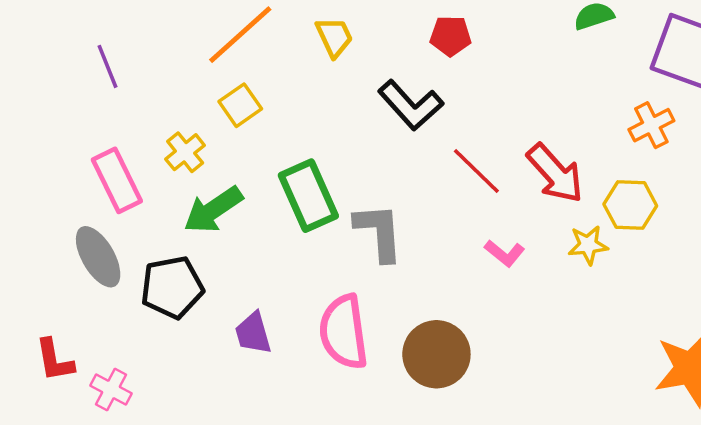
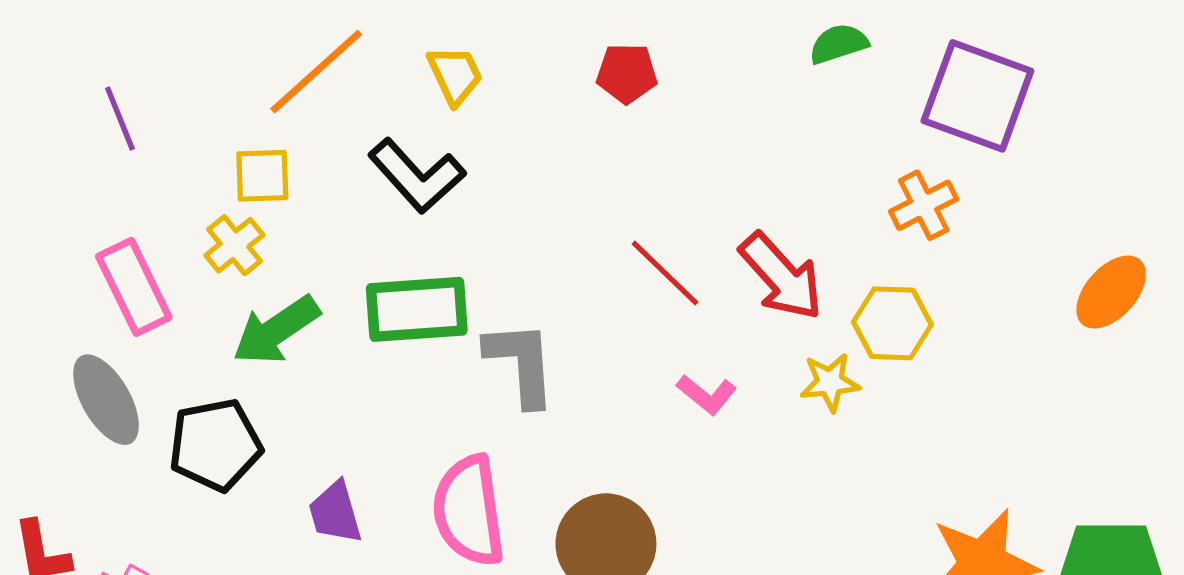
yellow square: (240, 105) -> (262, 176), moved, turned 33
black L-shape: (411, 105) -> (417, 176), moved
green rectangle: (308, 196) -> (417, 309), turned -70

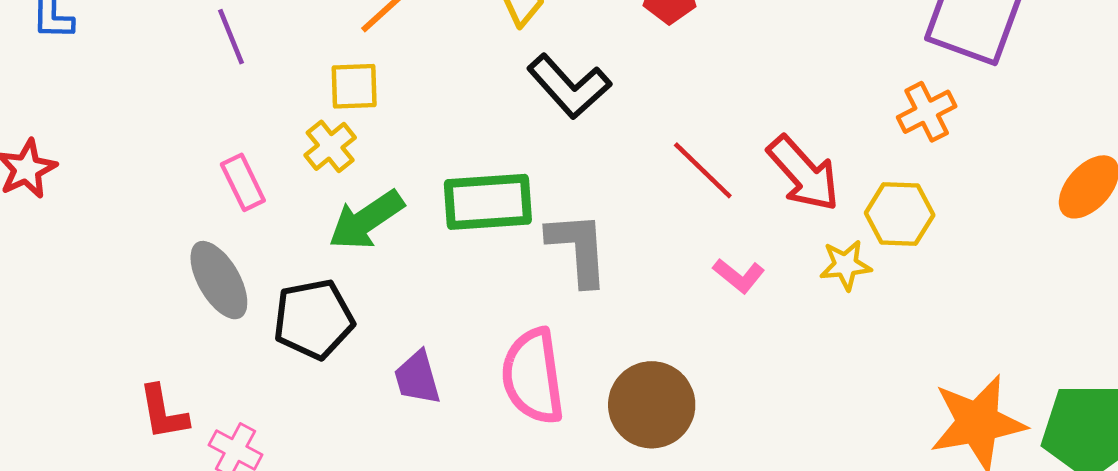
black L-shape: (417, 176) -> (569, 86), moved
pink rectangle: (134, 287) -> (243, 182), size x0.7

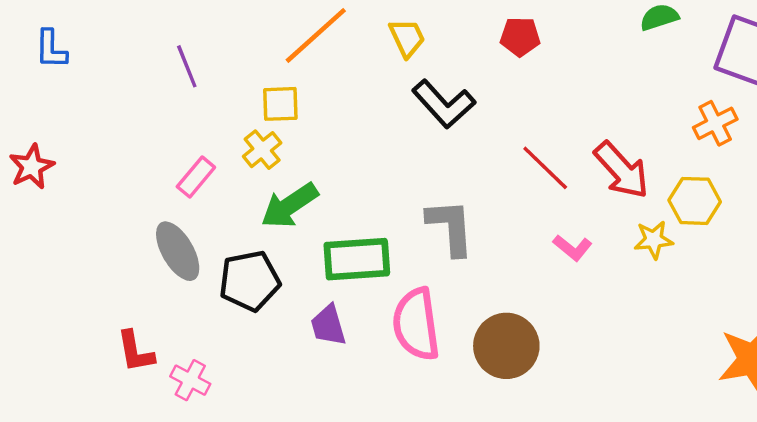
pink rectangle: (243, 182) -> (196, 177), turned 66
green rectangle: (488, 202) -> (357, 259), moved

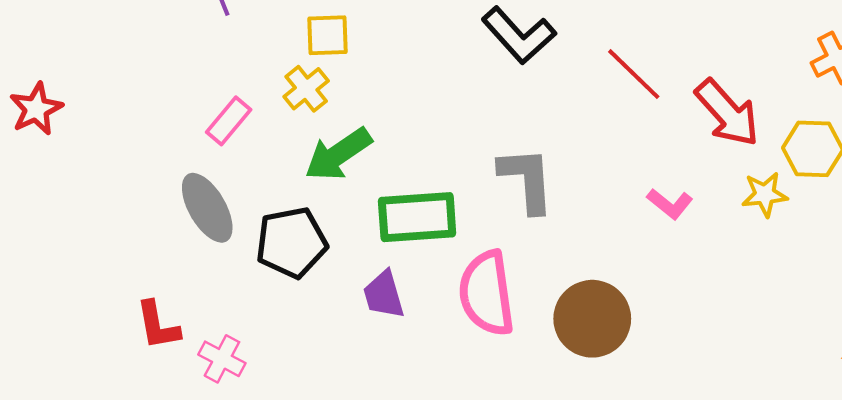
red line: (545, 168) -> (634, 74), moved

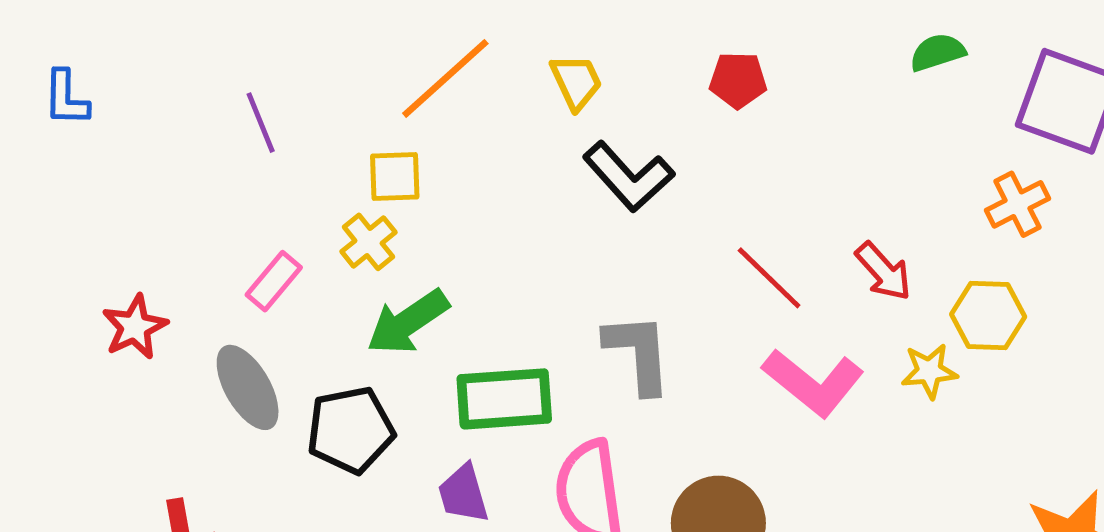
red line: (634, 74) -> (769, 278), moved
red star: (36, 109) -> (135, 327), moved
red arrow: (727, 113) -> (883, 271), size x0.7
pink L-shape: (670, 204) -> (813, 383), size x1.8

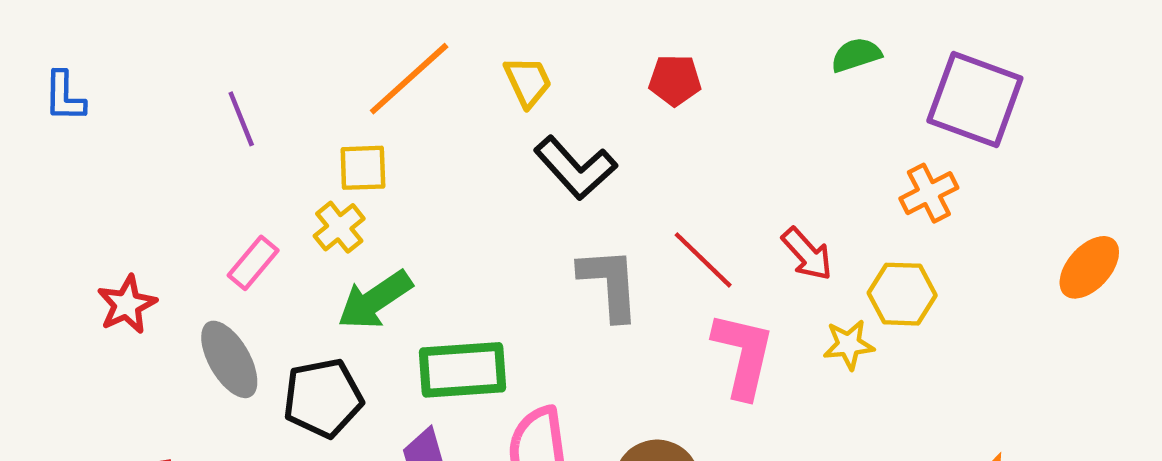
gray L-shape: (638, 353) -> (610, 284), moved
pink L-shape: (813, 383) -> (743, 355), turned -116

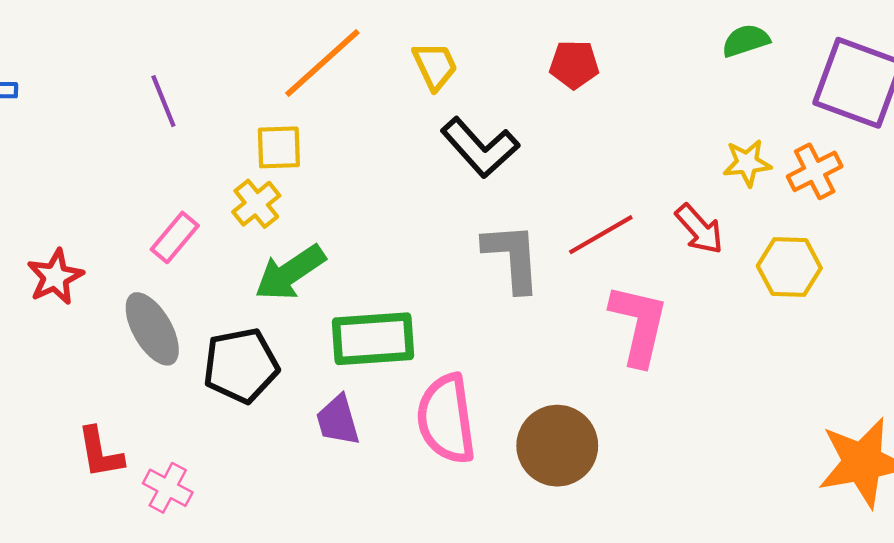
red line: (703, 260) -> (601, 235), turned -74
yellow star: (849, 345) -> (747, 163), moved

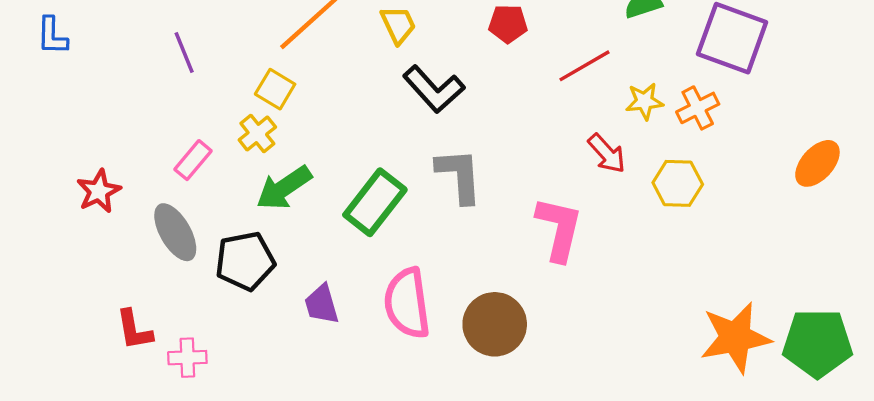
yellow square: (279, 147) -> (275, 89), turned 33
red line: (601, 235) -> (585, 66), moved
green rectangle: (373, 339) -> (375, 202), moved, turned -48
pink cross: (168, 488) -> (187, 358), turned -30

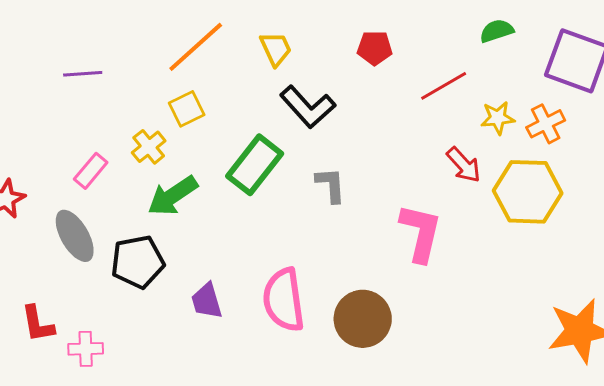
purple line: (184, 53) -> (83, 74), turned -72
yellow square: (275, 89) -> (187, 109), moved, turned 33
gray L-shape: (459, 176) -> (331, 185), size x0.7
yellow hexagon: (678, 183) -> (528, 192), size x1.5
green rectangle: (375, 202) -> (255, 165), moved

